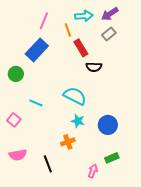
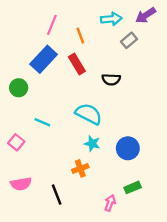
purple arrow: (110, 14) -> (146, 15), moved
cyan arrow: (84, 16) -> (111, 19), moved
red rectangle: (81, 48) -> (77, 64), moved

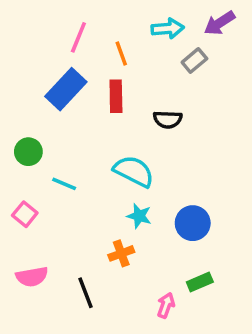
red rectangle: (77, 64) -> (116, 96), turned 30
green circle: (19, 88) -> (28, 152), moved

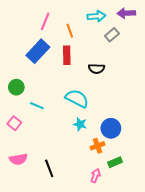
purple arrow: (219, 23) -> (126, 13), turned 30
orange cross: (121, 253) -> (98, 146), moved

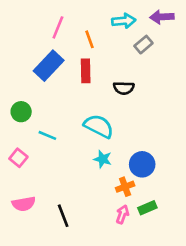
pink arrow: (95, 176) -> (122, 214), moved

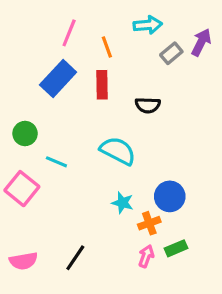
purple arrow: (162, 17) -> (201, 42), moved, turned 120
pink square: (18, 158) -> (22, 189), size x1.5
cyan star: (103, 159) -> (123, 203), moved
pink semicircle: (24, 204) -> (23, 261), moved
black line: (63, 216) -> (75, 258), turned 55

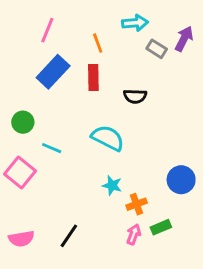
pink line: (69, 33) -> (47, 30), moved
gray rectangle: (171, 53) -> (157, 49), turned 72
blue circle: (170, 196) -> (181, 180), moved

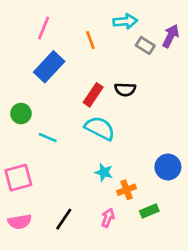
red rectangle: (93, 78) -> (93, 95), moved, turned 35
pink square: (20, 173) -> (18, 178), moved, turned 36
pink arrow: (134, 234) -> (108, 218), moved

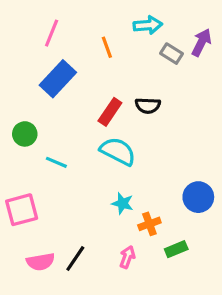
pink semicircle: (20, 222) -> (41, 262), moved

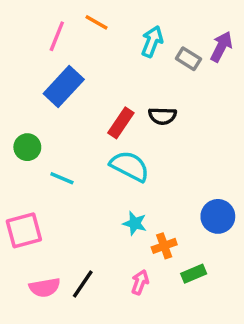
cyan arrow: (148, 25) -> (152, 41), moved, turned -64
orange line: (107, 47) -> (97, 22), moved, turned -40

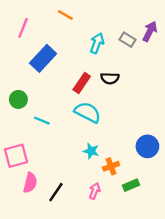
pink line: (57, 36) -> (23, 28), moved
cyan arrow: (152, 41) -> (97, 43), moved
pink semicircle: (45, 287) -> (30, 183), moved, turned -66

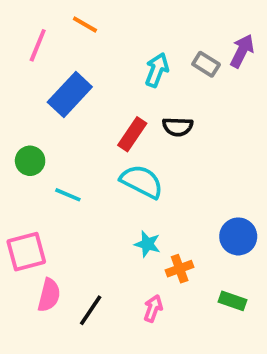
orange line: (65, 15) -> (85, 25), moved
green rectangle: (131, 185) -> (233, 301), moved, turned 42

